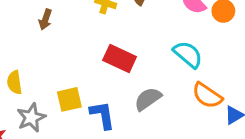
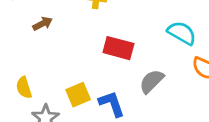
brown arrow: (45, 19) -> (43, 24), turned -126

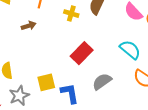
red rectangle: (118, 48) -> (82, 53), turned -70

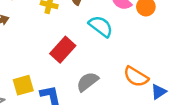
cyan semicircle: (130, 50) -> (101, 26), moved

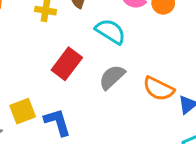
gray semicircle: (87, 82) -> (112, 77), moved

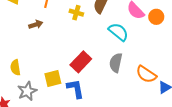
red rectangle: (67, 64) -> (81, 62), moved
gray semicircle: (112, 77) -> (116, 63), turned -42

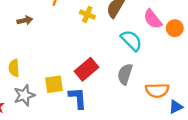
brown arrow: (36, 24) -> (25, 20), moved
orange semicircle: (146, 74) -> (157, 90), turned -40

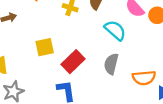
yellow square: (54, 84) -> (45, 47), moved

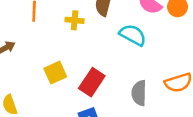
gray semicircle: (111, 64) -> (139, 93), moved

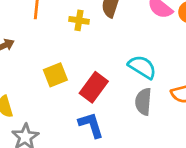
cyan semicircle: (133, 35) -> (142, 67), moved

